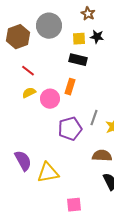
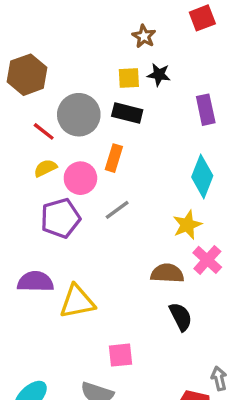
gray circle: (49, 26) -> (79, 115), moved
gray line: (94, 118) -> (117, 210), moved, turned 35
purple pentagon: (70, 129) -> (60, 218), moved
purple semicircle: (23, 161) -> (35, 282), turned -60

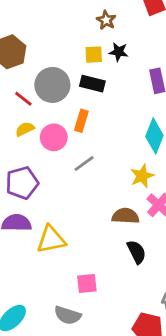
purple pentagon: (60, 218) -> (22, 183), moved

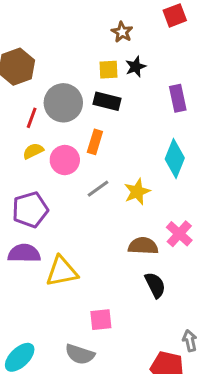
black star: (119, 52) -> (136, 67), turned -30
red line: (23, 99) -> (32, 118), turned 72
yellow star: (142, 176) -> (137, 192), moved

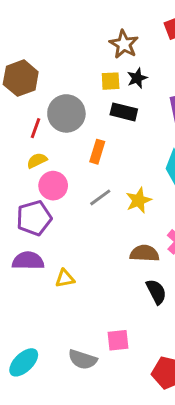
brown star: (122, 32) -> (124, 44), size x1.4
black rectangle: (107, 101) -> (124, 112), moved
pink circle: (65, 160) -> (53, 186), moved
yellow triangle: (62, 271) -> (65, 278), size x0.6
pink square: (101, 320) -> (118, 340), moved

